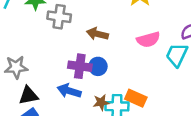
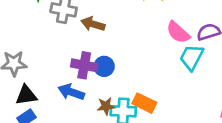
brown arrow: (97, 34) -> (93, 24), moved
pink semicircle: (148, 40) -> (178, 32), moved, turned 55

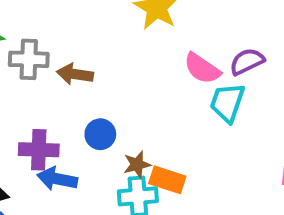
purple cross: (84, 65) -> (39, 150), moved
brown star: (106, 106) -> (137, 165), moved

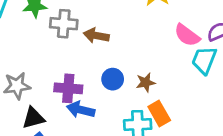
brown star: (137, 165) -> (146, 82), moved
orange rectangle: (167, 180) -> (159, 114), turned 40

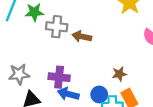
blue circle: (113, 79) -> (99, 94), moved

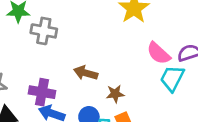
brown arrow: (82, 37) -> (86, 73), moved

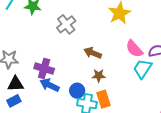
gray cross: (44, 31) -> (66, 24), moved, turned 36
brown arrow: (86, 73) -> (93, 53), moved

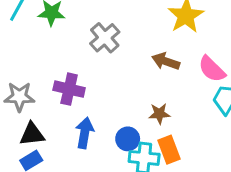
brown arrow: (93, 53) -> (166, 61), moved
purple cross: (44, 68) -> (69, 89), moved
blue arrow: (50, 85) -> (85, 133), turned 78

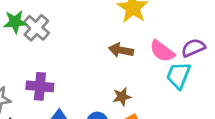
gray cross: (105, 38) -> (36, 28), moved

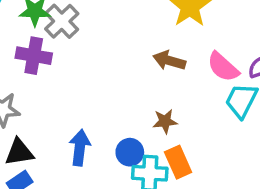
purple cross: (40, 86) -> (34, 56), moved

